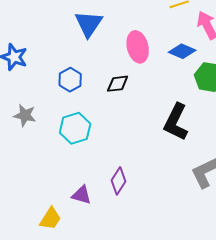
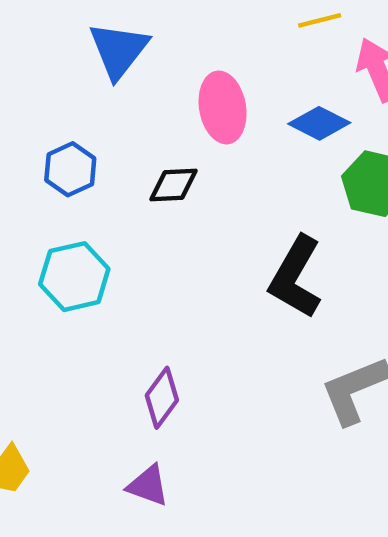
purple triangle: (82, 195) -> (148, 486), moved

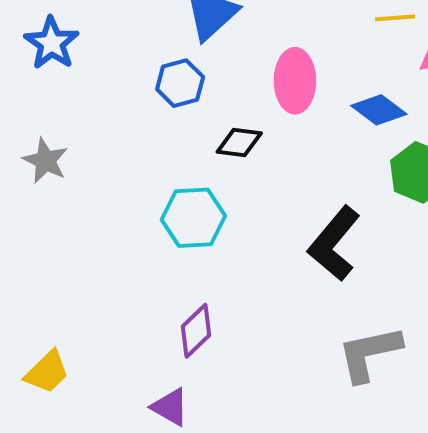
blue hexagon: (70, 169) -> (180, 83), moved
cyan hexagon: (74, 277) -> (193, 218), moved

